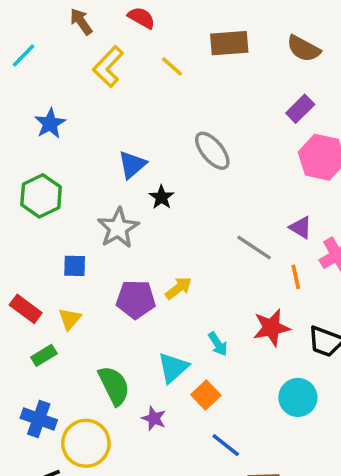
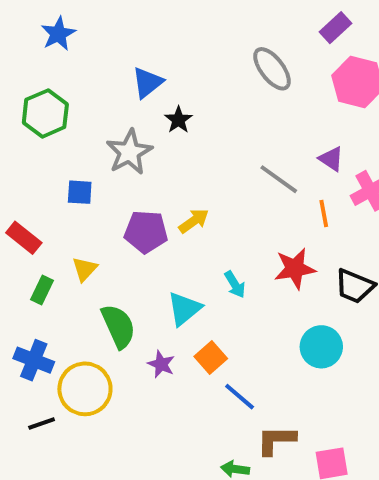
gray ellipse: (212, 151) -> (272, 69), moved
yellow triangle: (70, 319) -> (85, 269), moved
green rectangle: (44, 355) -> (42, 290), turned -35
orange square: (206, 395) -> (211, 358), moved

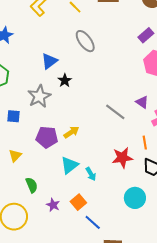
gray ellipse: (272, 69) -> (85, 41), moved
orange line: (324, 213) -> (145, 143), moved
cyan arrow: (235, 284) -> (91, 174), moved
cyan triangle: (184, 309) -> (70, 165), moved
green semicircle: (118, 326) -> (32, 185), size x0.7

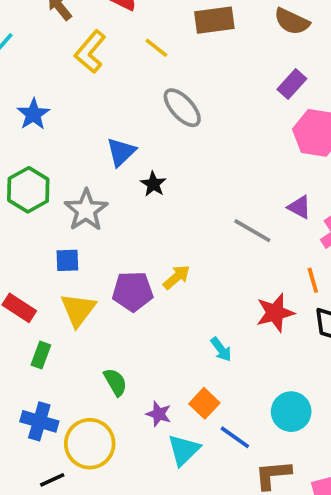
gray star: (39, 96) -> (86, 210), moved
yellow triangle: (15, 156) -> (78, 310), moved, size x1.5
cyan triangle: (70, 165) -> (184, 450), moved
cyan circle: (135, 198) -> (291, 412), moved

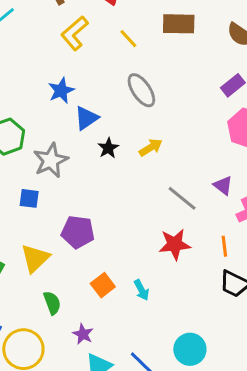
blue star: (33, 114) -> (61, 91), moved
yellow arrow: (176, 277) -> (151, 147), moved
yellow triangle: (78, 310) -> (35, 258), moved
red star: (275, 313) -> (175, 244), moved
orange square: (204, 403) -> (103, 285), moved

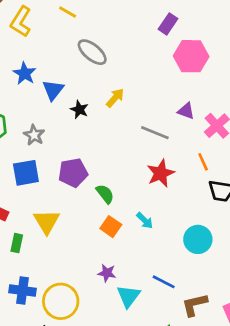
gray star: (51, 160) -> (34, 135), size x0.7
blue square: (29, 198) -> (26, 173), size x1.5
purple pentagon: (78, 232) -> (73, 173), moved
green semicircle: (52, 303) -> (105, 194), moved
cyan circle: (190, 349) -> (198, 239), moved

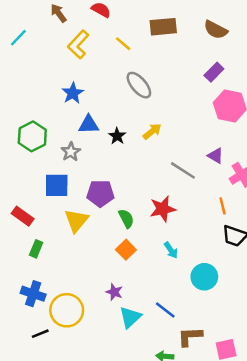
blue triangle: (53, 90) -> (89, 124), moved, turned 40
red star: (161, 173) -> (163, 209), moved
cyan arrow: (145, 221) -> (171, 250), moved
yellow triangle: (47, 222) -> (76, 220), moved

